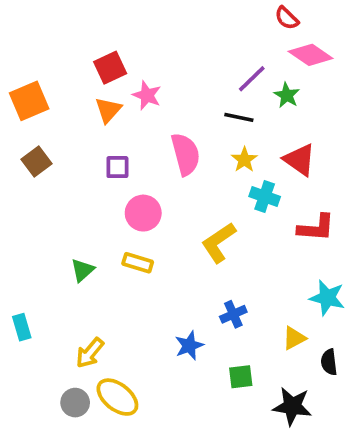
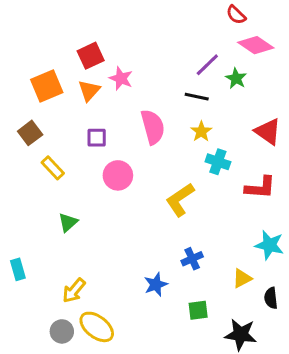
orange square: (29, 101) -> (47, 86), moved
red triangle: (300, 160) -> (268, 131), moved
yellow rectangle: (138, 263) -> (53, 168), moved, turned 30

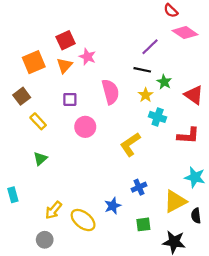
green star: (236, 78) -> (164, 82), moved
green triangle: (68, 222) -> (40, 159), moved
yellow triangle: (242, 278) -> (175, 201), size x1.6
yellow ellipse: (97, 327) -> (83, 220), moved

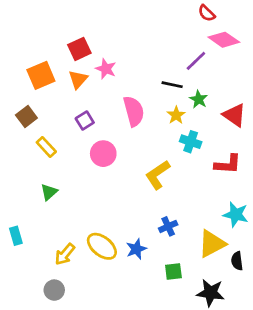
purple line: (150, 47) -> (196, 61), moved
purple square: (70, 99) -> (85, 120), turned -32
yellow ellipse: (83, 220) -> (102, 246), moved

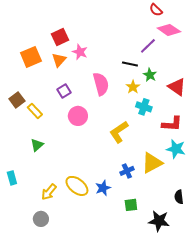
brown square: (26, 117) -> (17, 100), moved
cyan star: (236, 215) -> (176, 149), moved
yellow triangle: (212, 244) -> (152, 163), moved

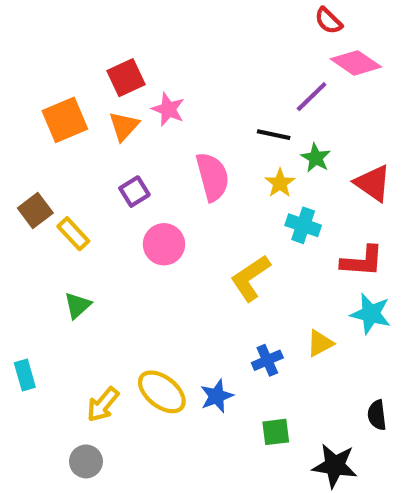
yellow triangle: (152, 163) -> (320, 343), size x0.6

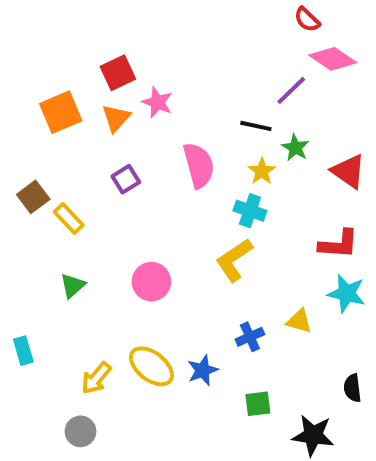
cyan cross: (303, 225) -> (250, 211), moved
pink circle: (164, 244) -> (151, 282), moved
yellow triangle: (320, 343) -> (299, 321), turned 44

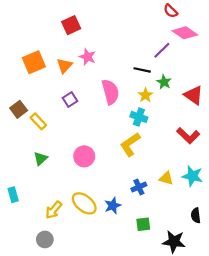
red square: (118, 73) -> (71, 25), moved
red L-shape: (339, 244) -> (188, 136), turned 40
cyan star: (346, 293) -> (192, 176), moved

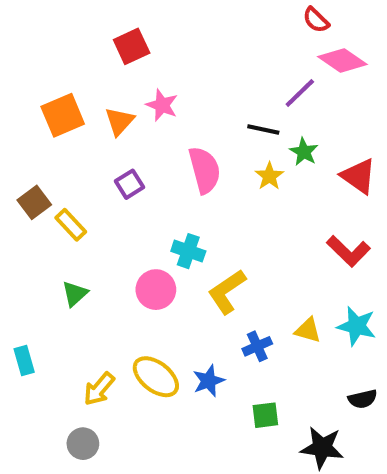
cyan cross: (139, 117) -> (188, 251), moved
yellow L-shape: (130, 144) -> (227, 292), moved
black semicircle: (196, 215) -> (363, 399), turned -96

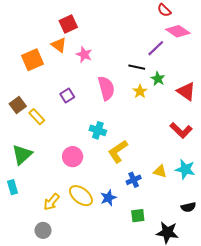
orange triangle: (119, 121) -> (59, 45), moved, turned -35
pink circle: (156, 290) -> (73, 157), moved
green triangle: (75, 294) -> (22, 155), moved, size x1.5

